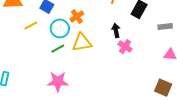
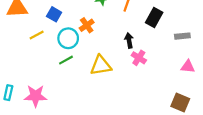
yellow triangle: (82, 43) -> (101, 65), moved
pink star: (58, 82) -> (36, 96), moved

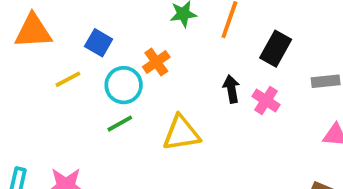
pink cross: (139, 58) -> (266, 100), moved

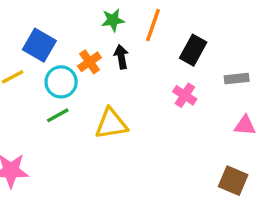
blue square: (99, 43) -> (39, 45), size x1.4
black arrow: (231, 89) -> (121, 57), moved

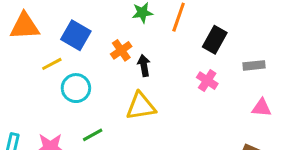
black arrow: (121, 57) -> (144, 65), moved
cyan circle: (61, 82) -> (76, 88), moved
green line: (58, 115) -> (93, 135), moved

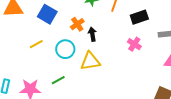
black rectangle: (215, 40) -> (139, 17), turned 42
yellow line: (52, 64) -> (36, 44), moved
cyan circle: (76, 88) -> (65, 49), moved

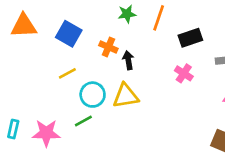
orange cross: (77, 24) -> (108, 47), turned -32
yellow line: (36, 44) -> (67, 73), moved
cyan circle: (65, 49) -> (93, 95), moved

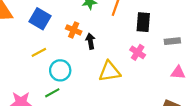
black rectangle: (190, 38) -> (143, 22), turned -66
yellow triangle: (126, 96) -> (110, 71), moved

